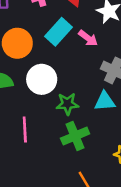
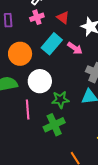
pink line: (25, 129) -> (28, 110), moved
green cross: (75, 136) -> (54, 125), moved

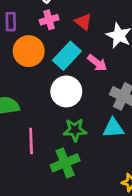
orange circle: (20, 54) -> (29, 51), moved
white circle: (40, 81) -> (66, 91), moved

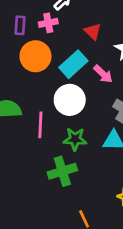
pink cross: (49, 20) -> (48, 23), moved
pink line: (31, 141) -> (40, 125), moved

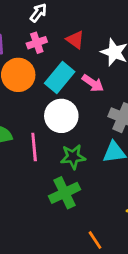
pink cross: (48, 23) -> (37, 43), moved

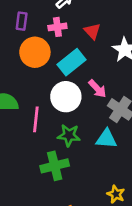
pink arrow: (93, 83) -> (97, 89), moved

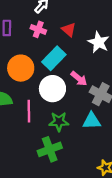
pink cross: (57, 27) -> (38, 29), turned 35
orange circle: (35, 52) -> (21, 68), moved

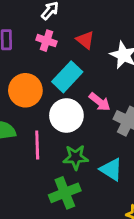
cyan triangle: (92, 121) -> (111, 169), moved, turned 36

